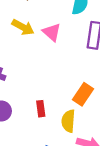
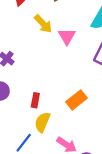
yellow semicircle: (68, 121) -> (42, 122), moved

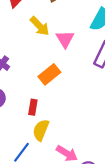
orange rectangle: (77, 100) -> (49, 74), moved

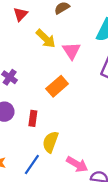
red rectangle: (33, 107) -> (33, 118), moved

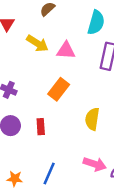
pink triangle: (71, 51) -> (66, 50), turned -42
yellow semicircle: (50, 142) -> (92, 119), moved

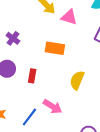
orange rectangle: (59, 89) -> (55, 48), turned 48
pink arrow: (95, 164) -> (52, 107), moved

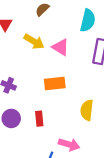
pink triangle: (69, 17) -> (60, 47), turned 30

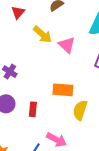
orange rectangle: (55, 83) -> (63, 90), moved

